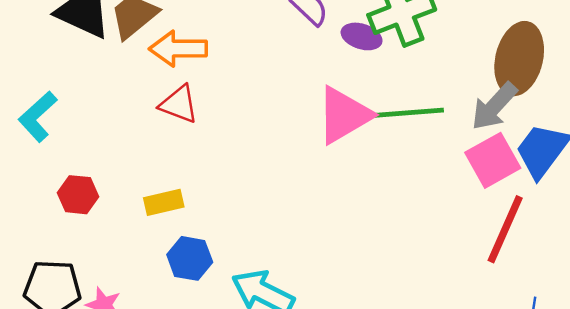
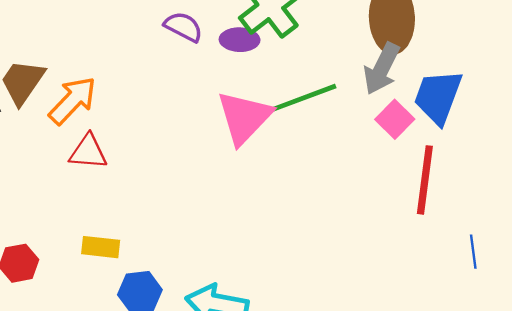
orange arrow: (178, 49) -> (73, 100), turned 150
pink square: (493, 160) -> (395, 119), size x0.7
yellow rectangle: (164, 202) -> (101, 247), turned 36

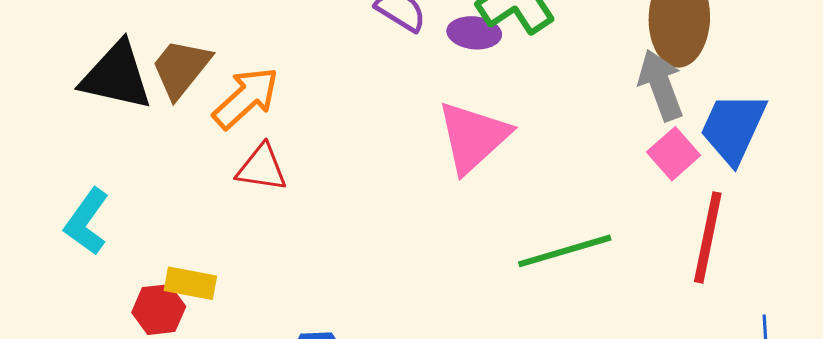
gray arrow: (382, 69) -> (661, 85), turned 129
green line: (302, 98) -> (565, 251), moved
yellow rectangle: (101, 247) -> (190, 283), moved

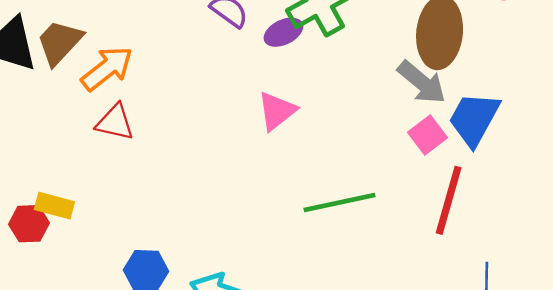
purple ellipse: (474, 33) -> (283, 32), turned -36
gray arrow: (661, 85) -> (422, 82), turned 146
pink triangle: (473, 137) -> (277, 111), size x0.7

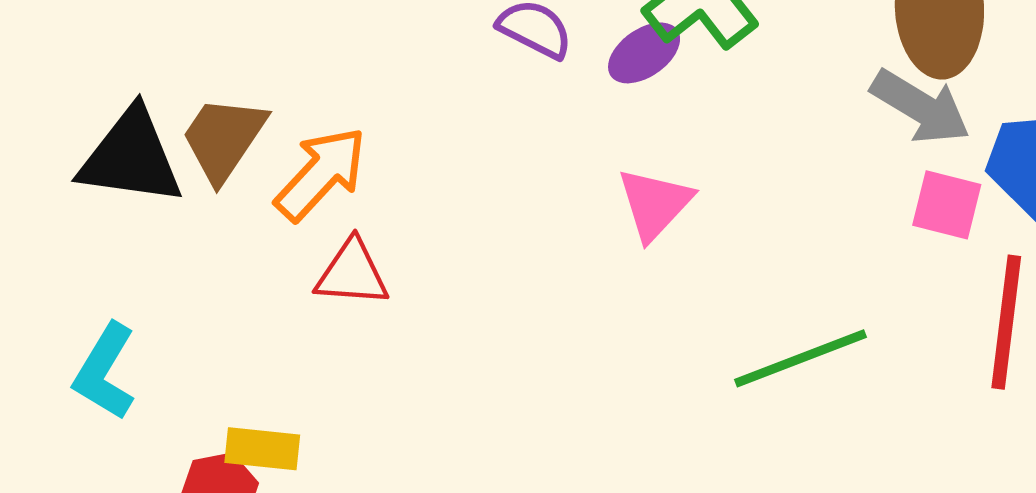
pink square: (427, 135) -> (947, 205), turned -30

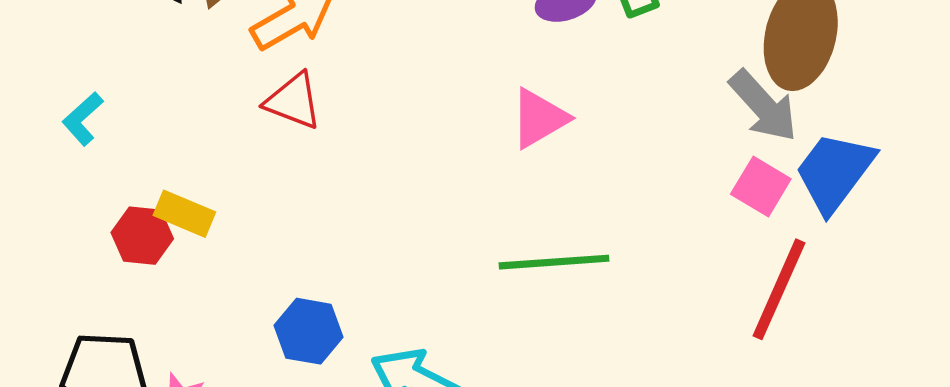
green line: (801, 358) -> (554, 262), moved
cyan L-shape: (105, 372) -> (83, 119), size x0.7

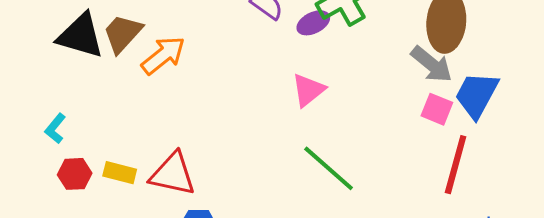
red triangle: (293, 101) -> (173, 174), moved, size x1.4
red hexagon: (142, 236) -> (75, 174), moved
green line: (554, 262) -> (329, 168), turned 54

